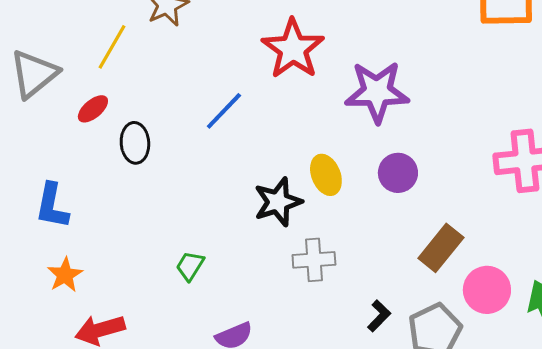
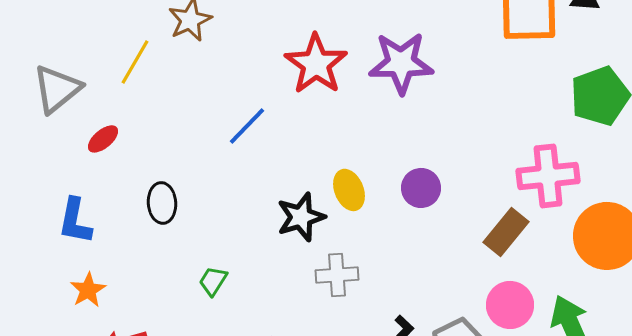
purple star: (377, 92) -> (401, 63), moved
red ellipse: (93, 109) -> (103, 139), moved
black ellipse: (135, 143) -> (162, 203), moved
brown rectangle: (441, 248) -> (506, 232), moved

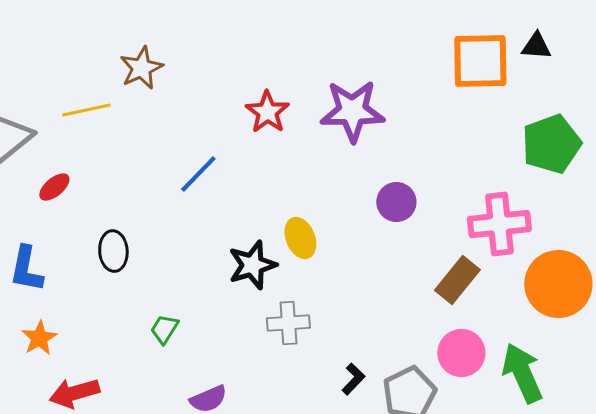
yellow line: (135, 62) -> (86, 110), turned 48
red star: (316, 64) -> (267, 112), size x0.7
purple circle: (421, 188) -> (396, 202), moved

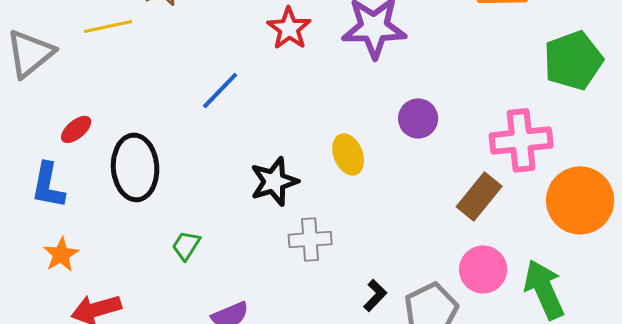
red ellipse: (54, 187) -> (76, 129), moved
yellow ellipse: (300, 238) -> (348, 154), moved
black ellipse: (113, 251) -> (135, 167), size x1.6

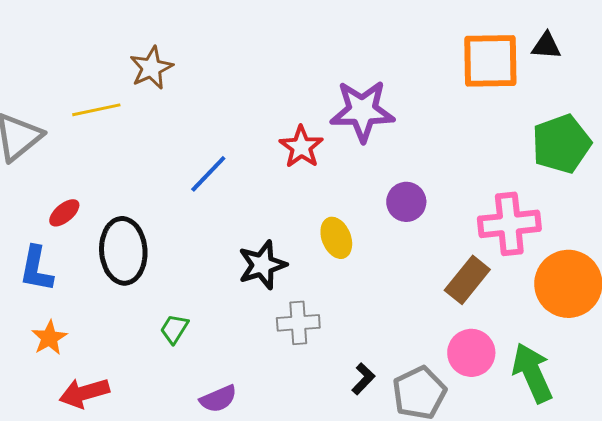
red star: (289, 28) -> (301, 147), moved

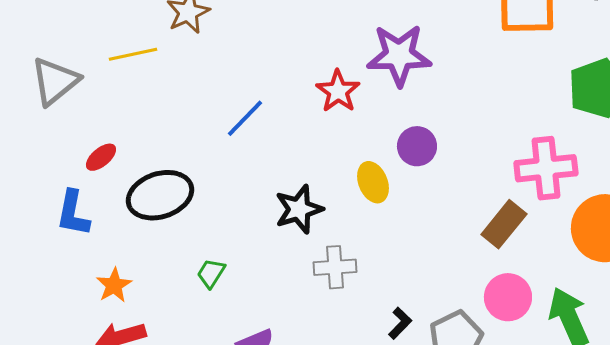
purple circle: (406, 202) -> (417, 146), moved
black ellipse: (123, 251) -> (160, 195), turned 76
orange star: (49, 338) -> (114, 285), moved

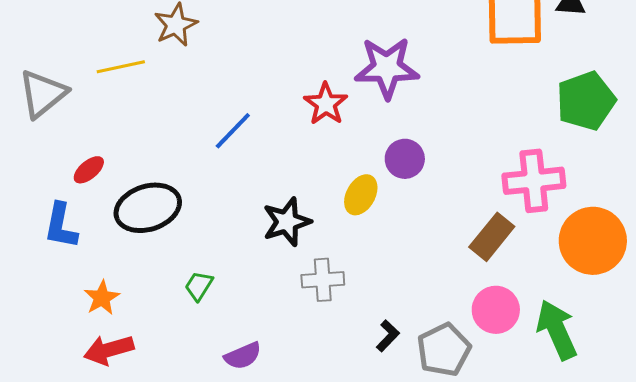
yellow ellipse: (373, 182) -> (361, 195), turned 51

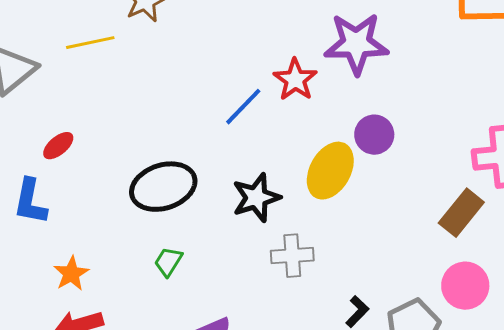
blue line: (233, 131) -> (243, 107), moved
yellow ellipse: (361, 195) -> (330, 171), size x1.4
black ellipse: (148, 208) -> (163, 187), moved

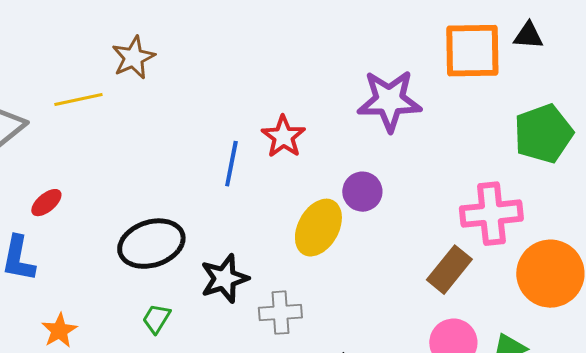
purple star: (356, 44) -> (389, 101), moved
blue line: (243, 107) -> (231, 164), turned -33
black star: (256, 198) -> (224, 279), moved

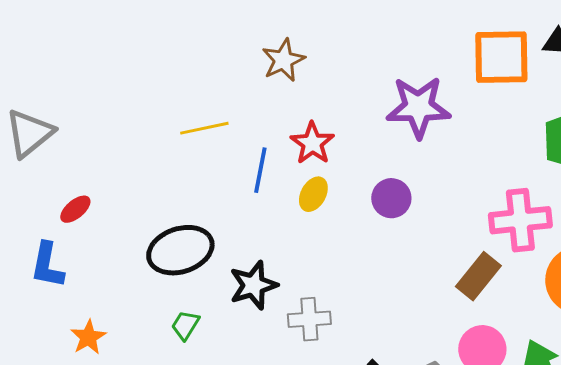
brown star: (133, 58) -> (283, 60), moved
yellow line: (78, 100) -> (204, 128), moved
yellow ellipse: (318, 228) -> (313, 194), moved, size x0.6

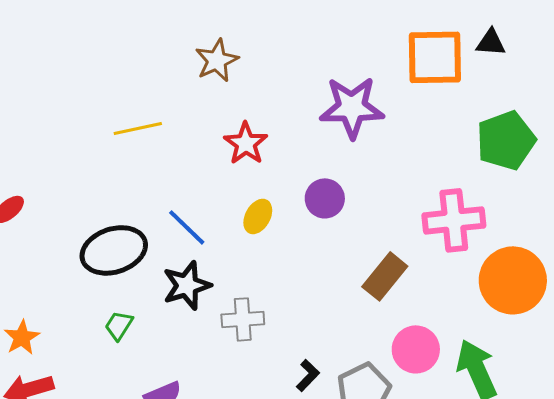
blue line: (260, 170) -> (187, 227), moved, turned -57
yellow ellipse: (313, 194) -> (258, 216), moved
brown rectangle: (478, 276) -> (385, 276), moved

